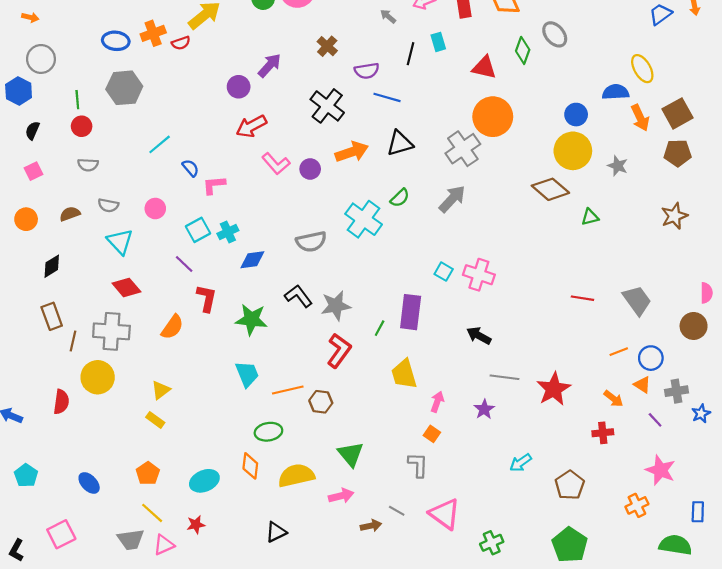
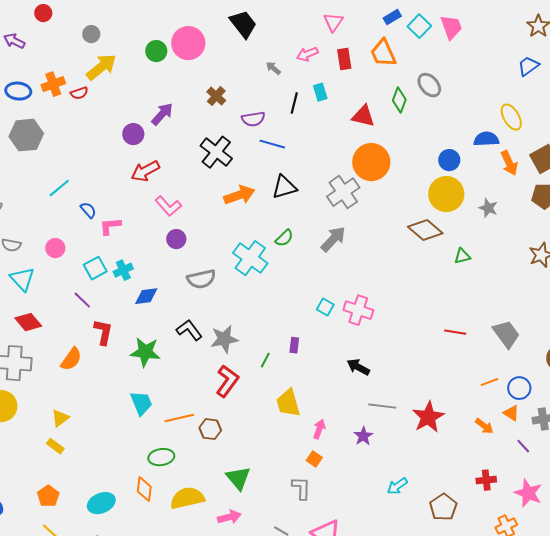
purple circle: (310, 169) -> (176, 239), moved
purple rectangle: (411, 312) -> (294, 345), size x0.5
red cross: (603, 433) -> (486, 480), moved

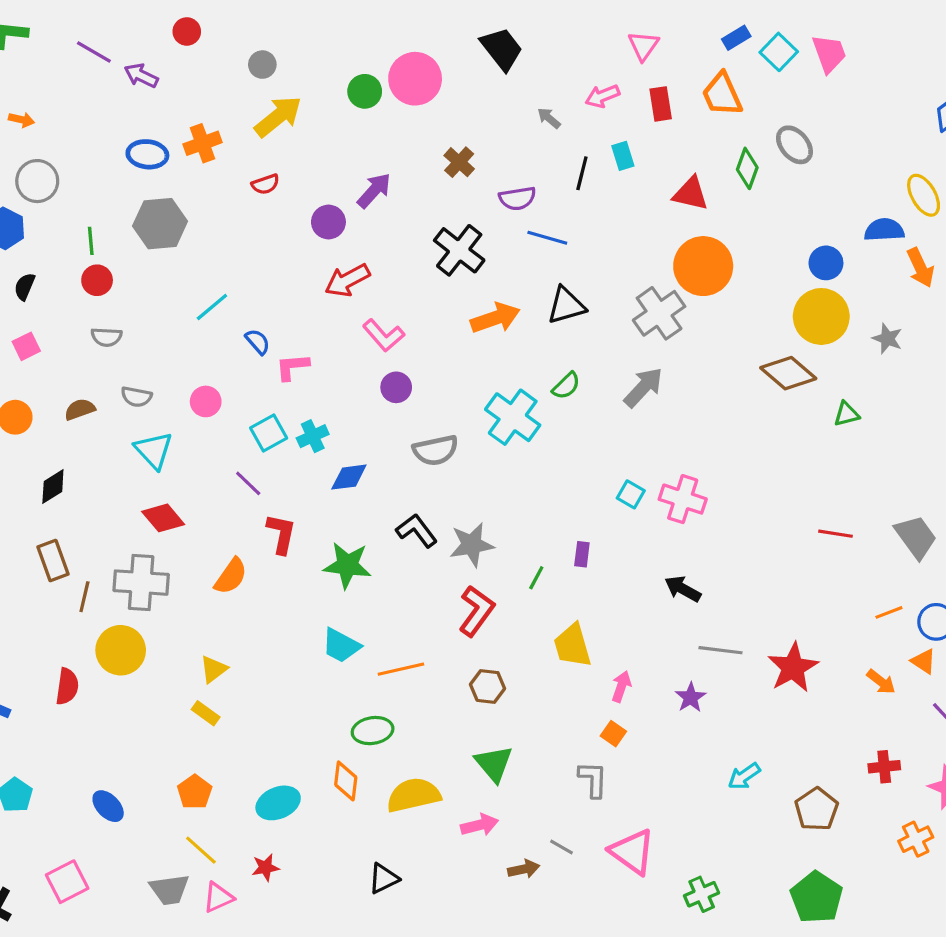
red semicircle: (79, 93) -> (265, 184), moved
cyan trapezoid: (141, 403) -> (341, 646), turned 140
brown hexagon: (210, 429) -> (487, 686), moved

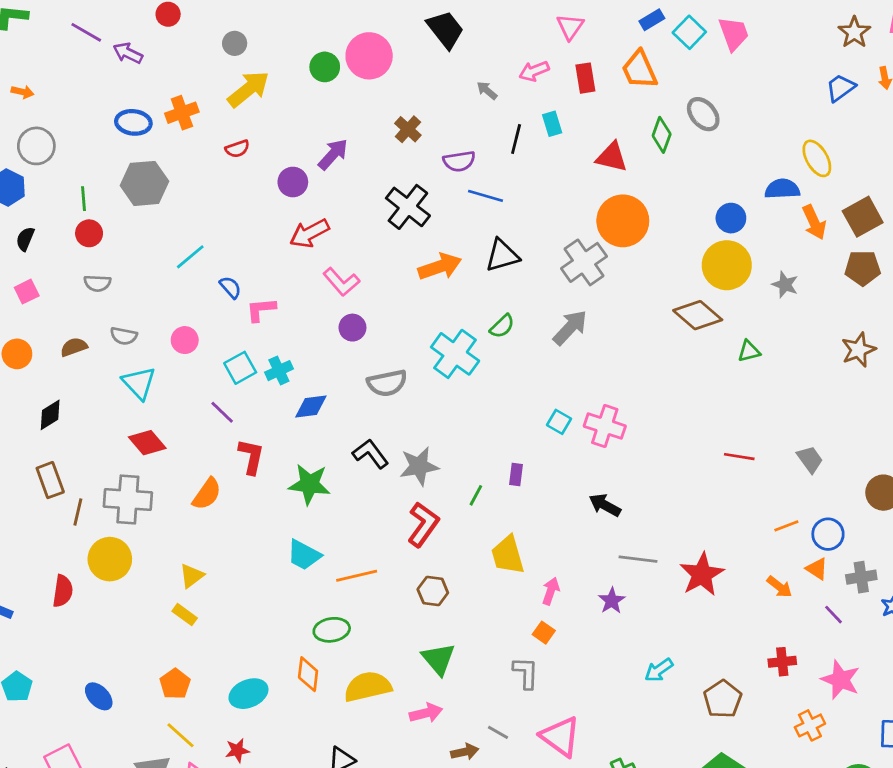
gray trapezoid: (916, 537) -> (810, 459), size x0.7

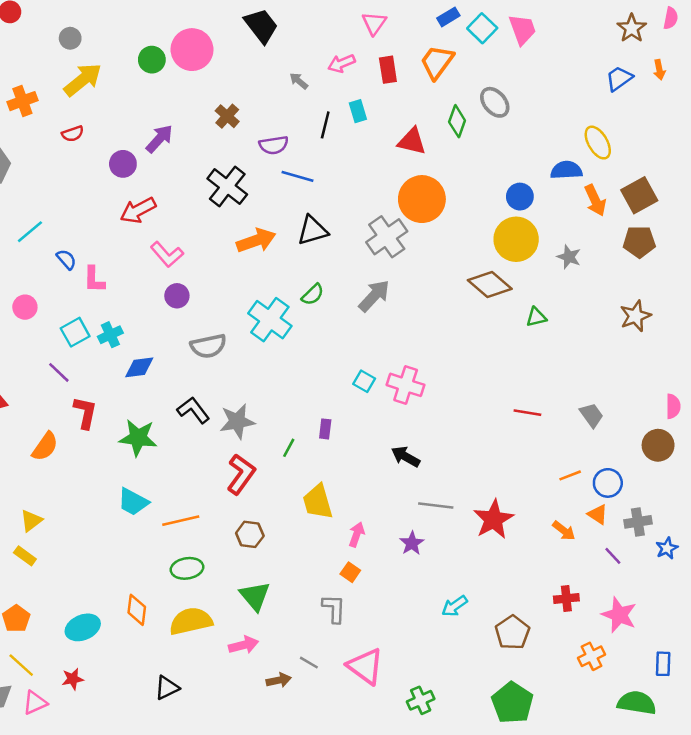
orange trapezoid: (639, 70) -> (437, 62), turned 60
pink L-shape: (261, 310) -> (94, 279), turned -84
green ellipse: (332, 630) -> (187, 568), moved

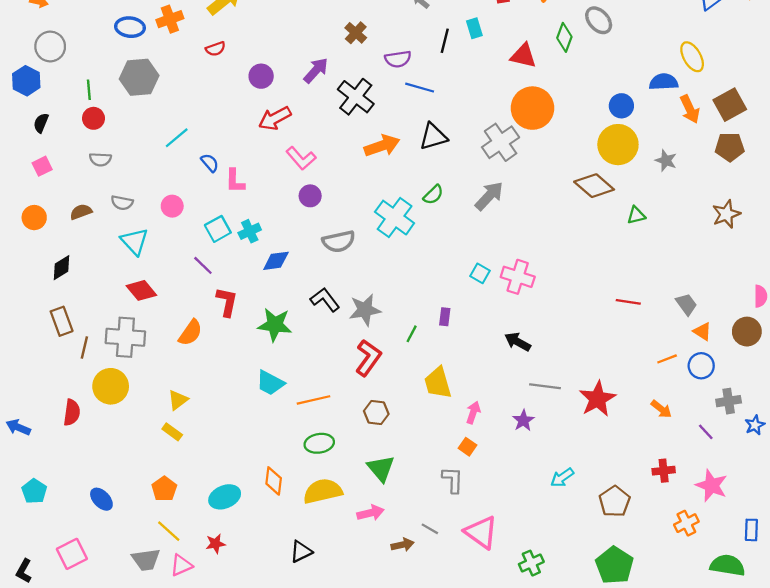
purple arrow: (159, 139) -> (316, 70), moved
orange triangle: (598, 514) -> (702, 332), moved

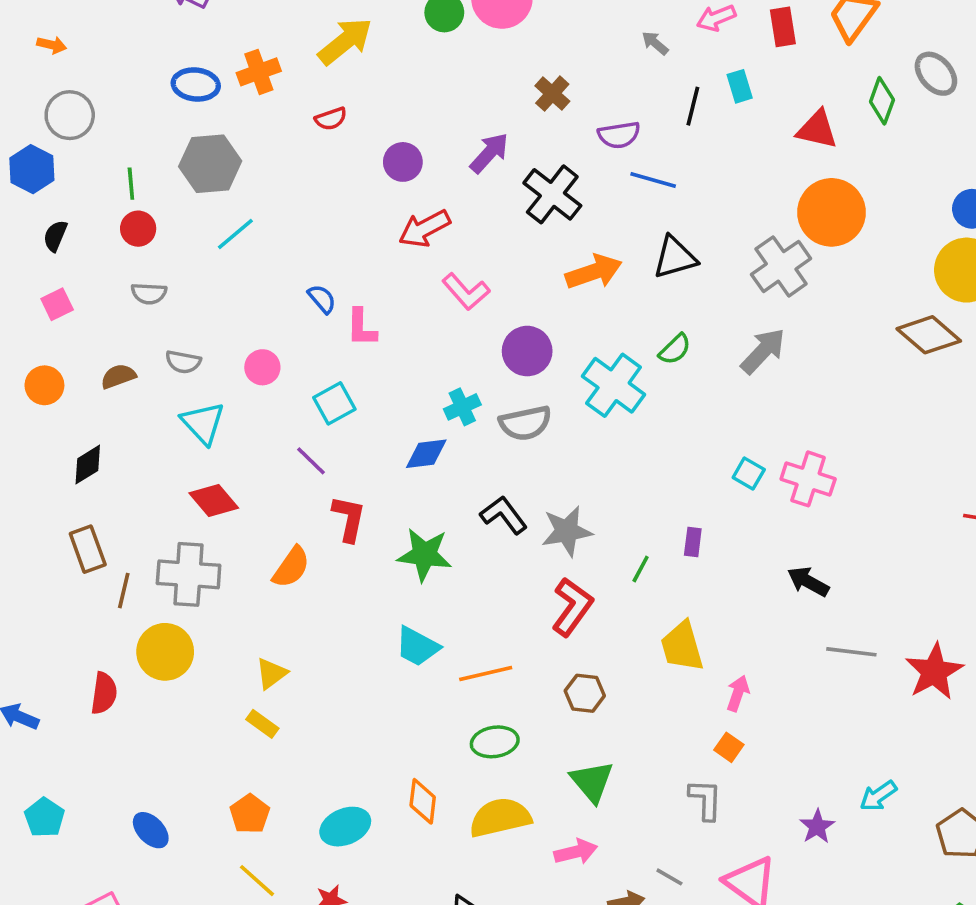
cyan line: (177, 138) -> (235, 234), moved
purple circle: (310, 196) -> (527, 351), moved, size x1.4
cyan cross: (250, 231) -> (462, 407), moved
purple star: (523, 420) -> (817, 827), moved

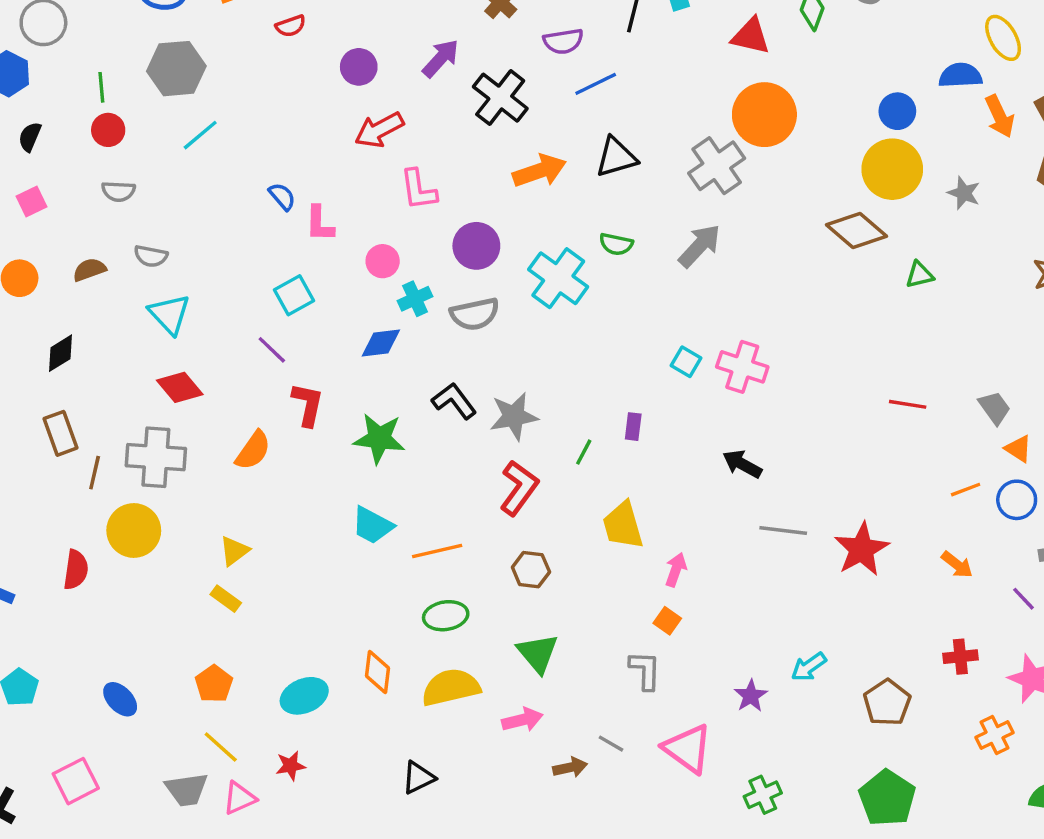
blue line: (653, 180) -> (596, 84), turned -42
pink L-shape: (466, 292) -> (418, 190), turned 33
green semicircle: (675, 349) -> (616, 244), turned 56
pink circle: (262, 367) -> (383, 261), moved

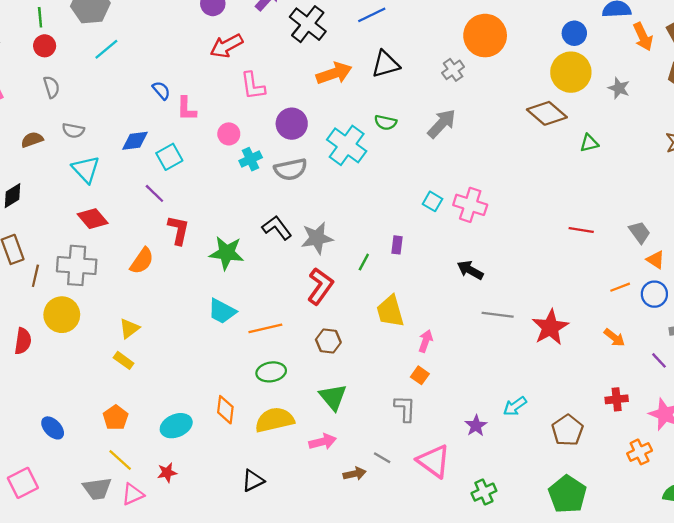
gray cross: (717, 166) -> (453, 70), size x0.6
gray semicircle: (118, 191) -> (51, 87), turned -110
blue diamond: (381, 343) -> (135, 141), moved

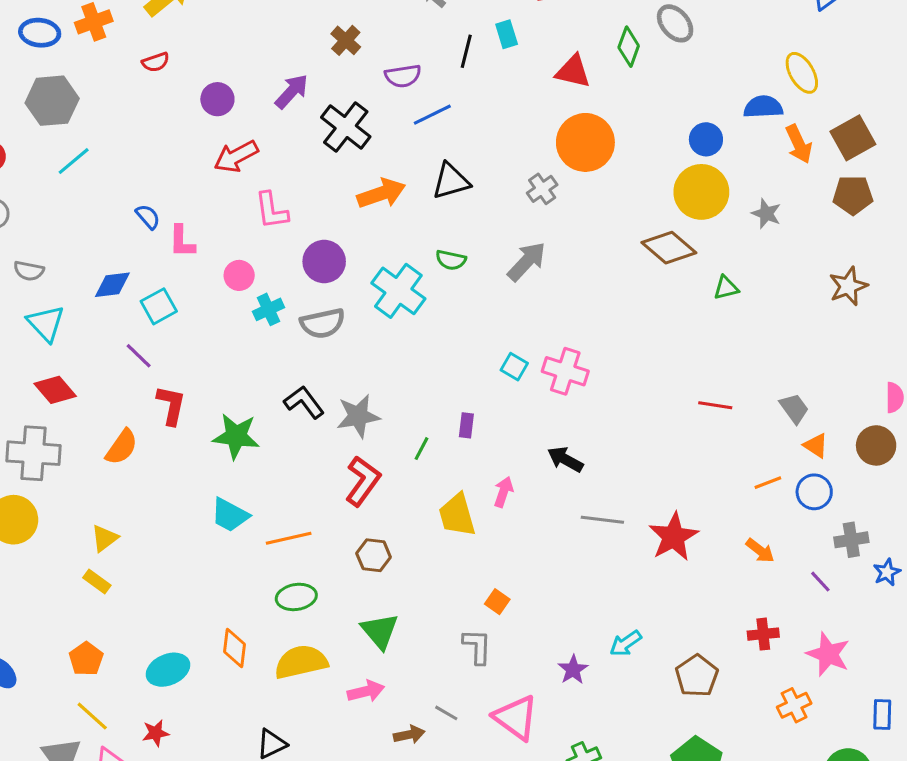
pink arrow: (426, 341) -> (503, 492), moved

